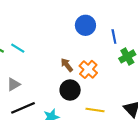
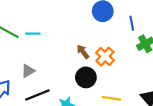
cyan line: (18, 48) -> (33, 34), turned -32

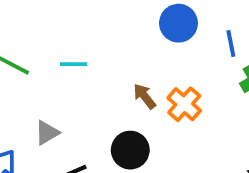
cyan line: (33, 34) -> (74, 64), moved
black circle: (86, 77) -> (130, 150), moved

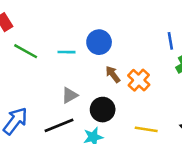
blue circle: (178, 23) -> (99, 42), moved
gray triangle: (47, 133) -> (70, 95), moved

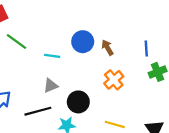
cyan line: (67, 52) -> (52, 56), moved
brown arrow: (113, 74) -> (107, 48), moved

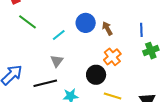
cyan line: (52, 56) -> (59, 35), turned -48
gray triangle: (51, 86) -> (57, 61), turned -32
black circle: (78, 102) -> (96, 75), moved

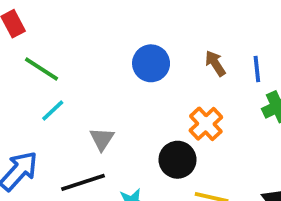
brown arrow: (107, 28) -> (215, 63), moved
cyan line: (59, 35) -> (53, 111), moved

